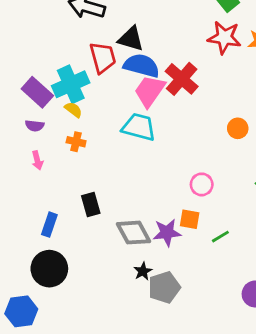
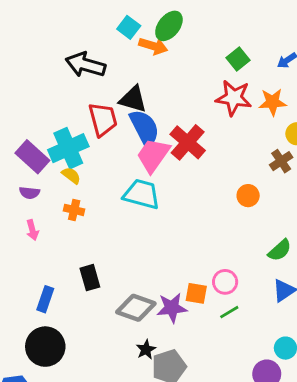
blue semicircle: (142, 66) -> (145, 128), turned 48
pink circle: (202, 184) -> (225, 282), moved
gray diamond: (134, 233) -> (136, 308), turned -42

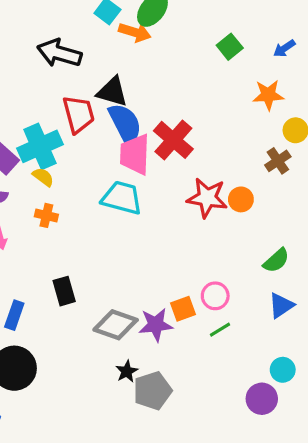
red star: (234, 98) -> (207, 198), moved
pink trapezoid: (153, 155) -> (135, 154), turned -33
orange square: (196, 293) -> (183, 309), turned -30

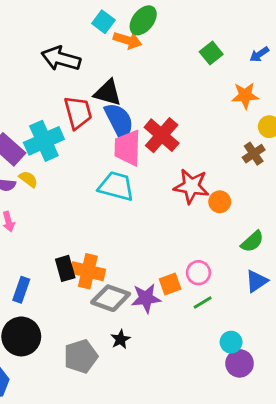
yellow semicircle: (43, 177) -> (28, 179), moved
orange circle: (241, 199) -> (220, 202), moved
orange cross: (46, 215) -> (88, 271), moved, size x1.6
cyan circle: (283, 370) -> (231, 342), moved
gray pentagon: (152, 391) -> (81, 356), moved

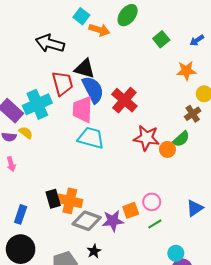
green ellipse: (143, 20) -> (128, 15), moved
pink trapezoid: (128, 148) -> (82, 110), moved
green semicircle: (252, 241) -> (181, 139), moved

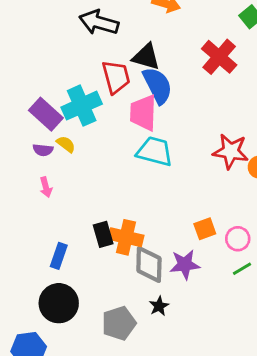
red cross: (124, 100) -> (219, 57), moved
orange square: (131, 210) -> (205, 229), moved
gray diamond: (87, 221) -> (149, 265), turned 72

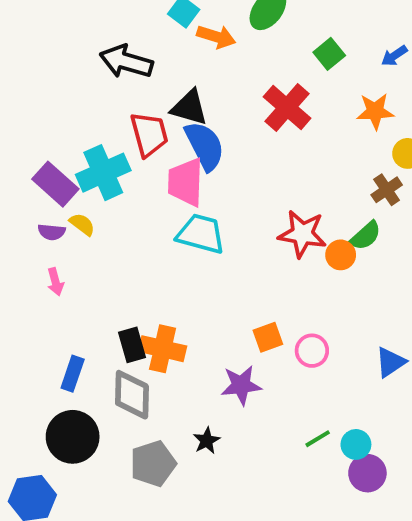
gray diamond: (149, 265) -> (132, 395), moved
green line: (242, 269) -> (318, 439), moved

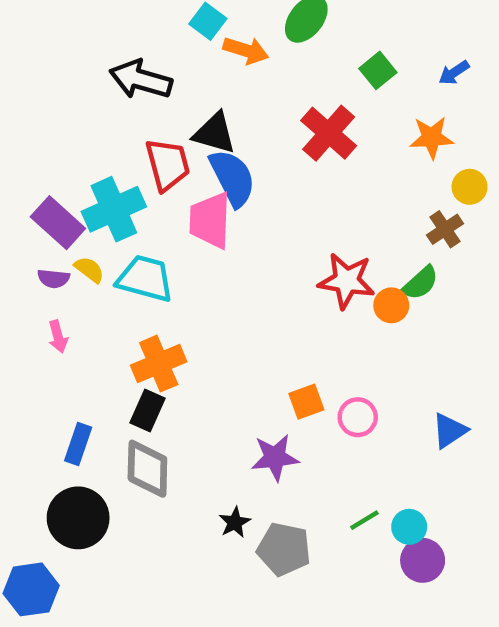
cyan trapezoid: (201, 234) -> (145, 279), moved
black rectangle: (132, 345) -> (147, 410), turned 40
orange cross: (163, 349) -> (159, 364), moved, turned -36
gray pentagon: (153, 464) -> (284, 549), moved, turned 30

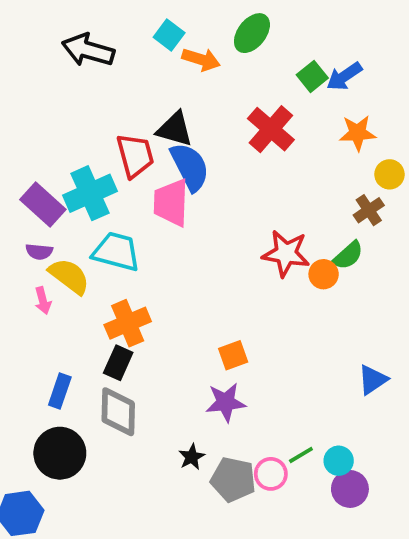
blue arrow: (454, 73) -> (344, 76), moved, size x1.4
black arrow: (141, 79) -> (88, 50), moved
yellow semicircle: (89, 270) -> (69, 276), moved, size x1.6
orange square: (306, 402) -> (233, 355), moved
pink circle: (358, 417) -> (271, 474), moved

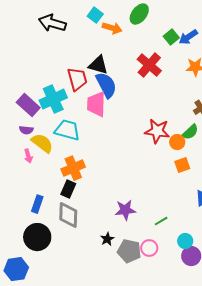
orange square: (233, 355) -> (182, 165), moved
green line: (301, 455) -> (161, 221), moved

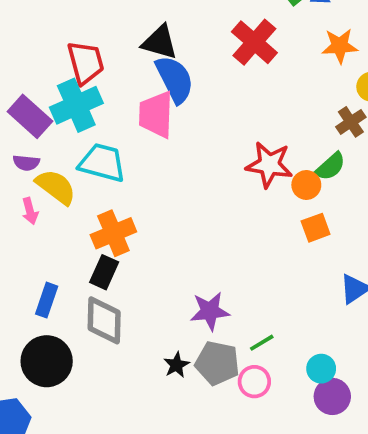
red trapezoid: (77, 79) -> (86, 63), moved
green line: (161, 221) -> (262, 343), moved
gray pentagon: (129, 251) -> (217, 363), moved

